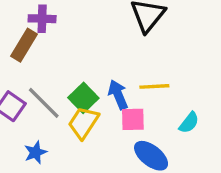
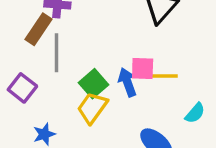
gray line: (44, 103) -> (56, 53), moved, turned 42
pink square: (133, 119) -> (143, 69), moved

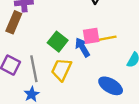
gray line: (56, 53) -> (34, 69), moved
green square: (94, 84) -> (58, 42), moved

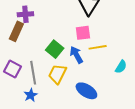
pink square: (91, 36) -> (83, 33), moved
blue ellipse: (111, 86) -> (86, 91), moved

